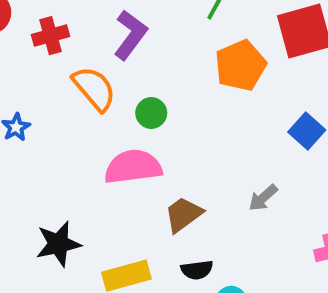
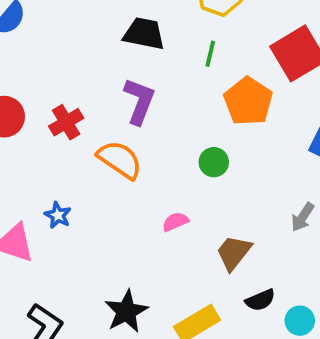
green circle: (151, 113) -> (214, 162), moved
pink semicircle: (133, 167) -> (175, 222), size x0.5

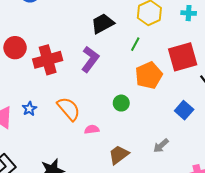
black trapezoid: (144, 34) -> (103, 24), turned -55
red cross: (66, 122) -> (48, 60), size x1.5
orange semicircle: (120, 160) -> (69, 109), moved

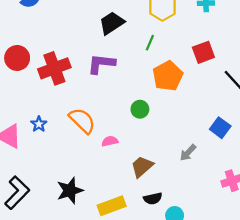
red square: (183, 57) -> (203, 52), size x0.7
purple L-shape: (90, 59) -> (101, 64), turned -115
blue square: (184, 110) -> (220, 128), moved

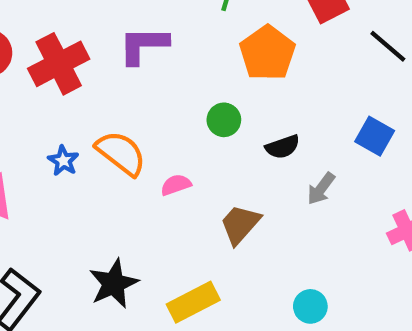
blue star: (39, 124) -> (63, 161), moved
black semicircle: (153, 199) -> (283, 147), moved

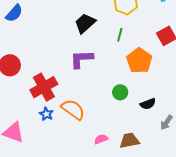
red cross: (59, 64) -> (44, 87), moved
pink semicircle: (176, 185) -> (101, 139), moved
brown trapezoid: (240, 224) -> (129, 140), turned 40

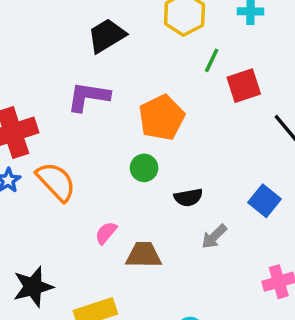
green line: (120, 35) -> (212, 60), moved
orange pentagon: (139, 61) -> (162, 117), moved
pink semicircle: (101, 139) -> (106, 233), moved, turned -40

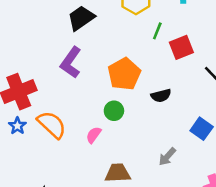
purple L-shape: (88, 97) -> (71, 62), turned -60
black semicircle: (188, 197) -> (161, 96), moved
pink semicircle: (106, 233) -> (94, 135), moved

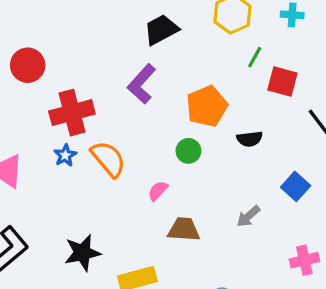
red square: (181, 47) -> (282, 81), turned 30
pink semicircle: (94, 135) -> (158, 191), moved

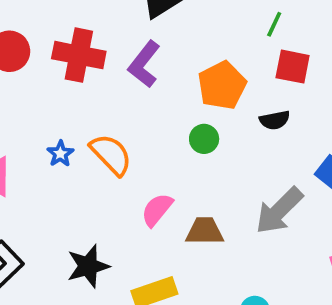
red square: (282, 81) -> (293, 67), moved
red cross: (72, 113) -> (79, 55), moved, turned 30
pink semicircle: (158, 191) -> (157, 210), moved, size x1.4
gray arrow: (248, 216) -> (279, 211), size x1.8

